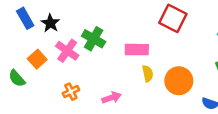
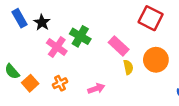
pink rectangle: (137, 50) -> (119, 46), turned 42
orange square: (37, 59) -> (30, 83), moved
orange circle: (179, 81) -> (156, 60), moved

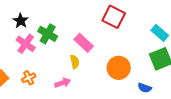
black star: (42, 22) -> (21, 21), moved
orange circle: (156, 60) -> (119, 68), moved
yellow semicircle: (128, 67) -> (75, 62), moved

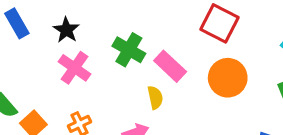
green cross: (48, 34) -> (129, 50), moved
orange circle: (119, 68) -> (228, 78), moved

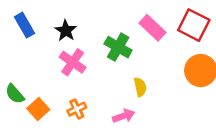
pink rectangle: (170, 66) -> (153, 28), moved

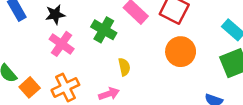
black star: (66, 31) -> (55, 15), turned 30
orange cross: (77, 109) -> (65, 87), size x1.5

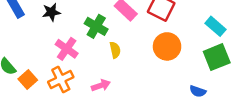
pink cross: (62, 44) -> (67, 49), moved
yellow semicircle: (124, 67) -> (115, 50), moved

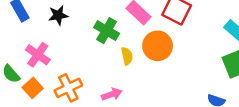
orange circle: (167, 46) -> (158, 46), moved
pink cross: (67, 49) -> (38, 55), moved

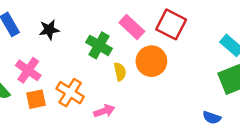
orange square: (33, 88) -> (36, 99), moved, turned 30
orange cross: (68, 88) -> (70, 93), moved, turned -32

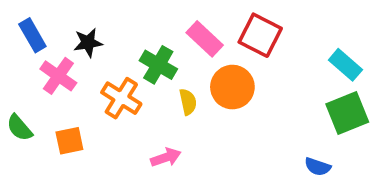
pink cross: (28, 70) -> (58, 76), moved
orange cross: (70, 93) -> (121, 98), moved

